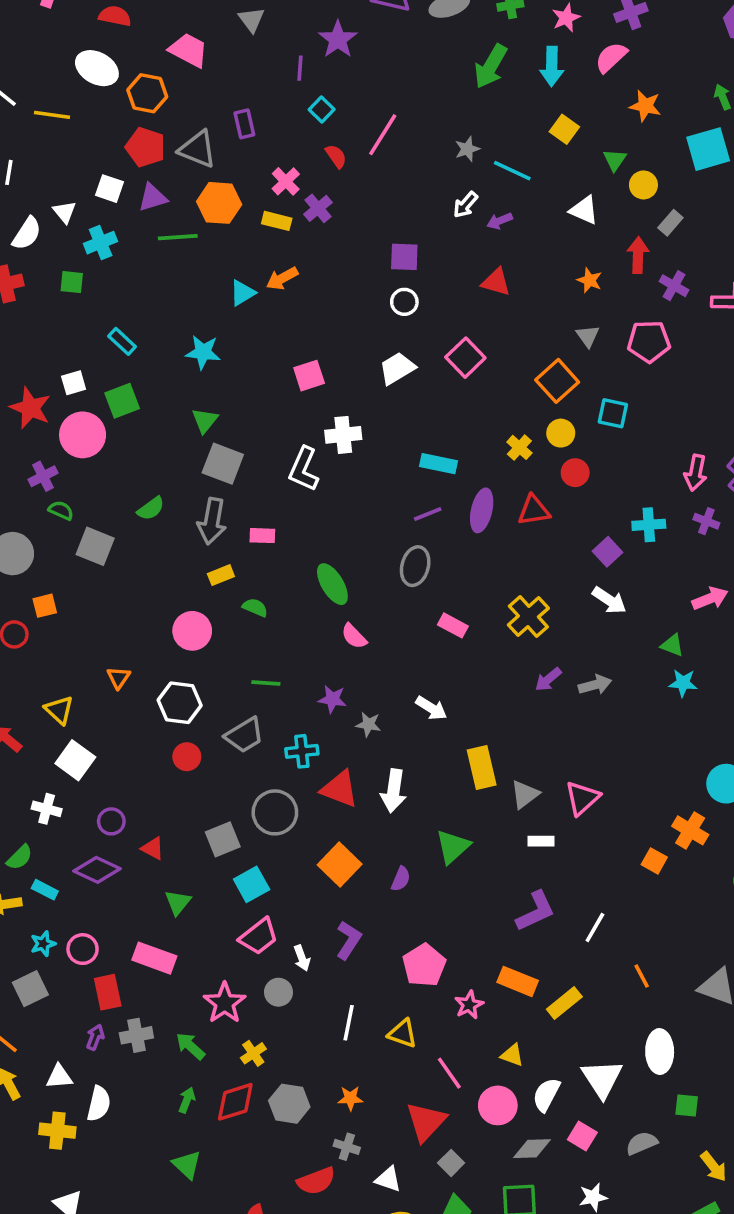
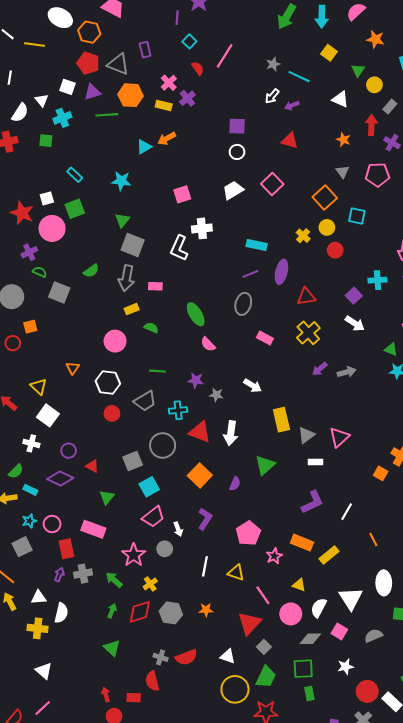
red triangle: (534, 510) -> (306, 297), moved
gray cross: (347, 1147) -> (161, 657), moved

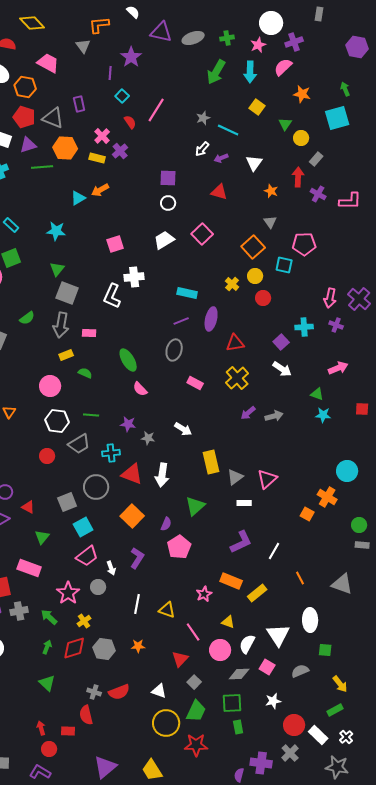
white triangle: (340, 99) -> (254, 163), moved, turned 42
pink pentagon: (378, 175) -> (304, 244), moved
white hexagon: (108, 382) -> (57, 421), moved
pink pentagon: (248, 533) -> (179, 547), moved
red triangle: (249, 623) -> (180, 659), size x0.7

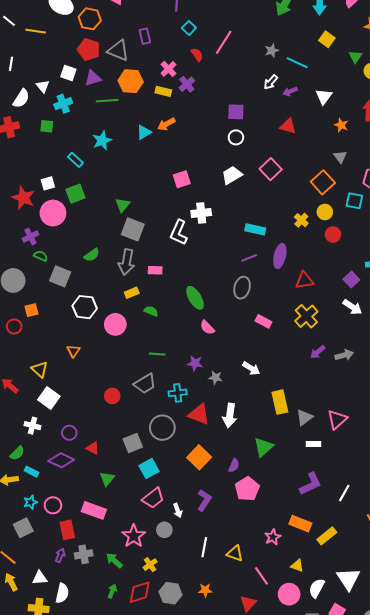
cyan star: (56, 231) -> (102, 140), moved, turned -30
white hexagon: (57, 421) -> (85, 307), moved

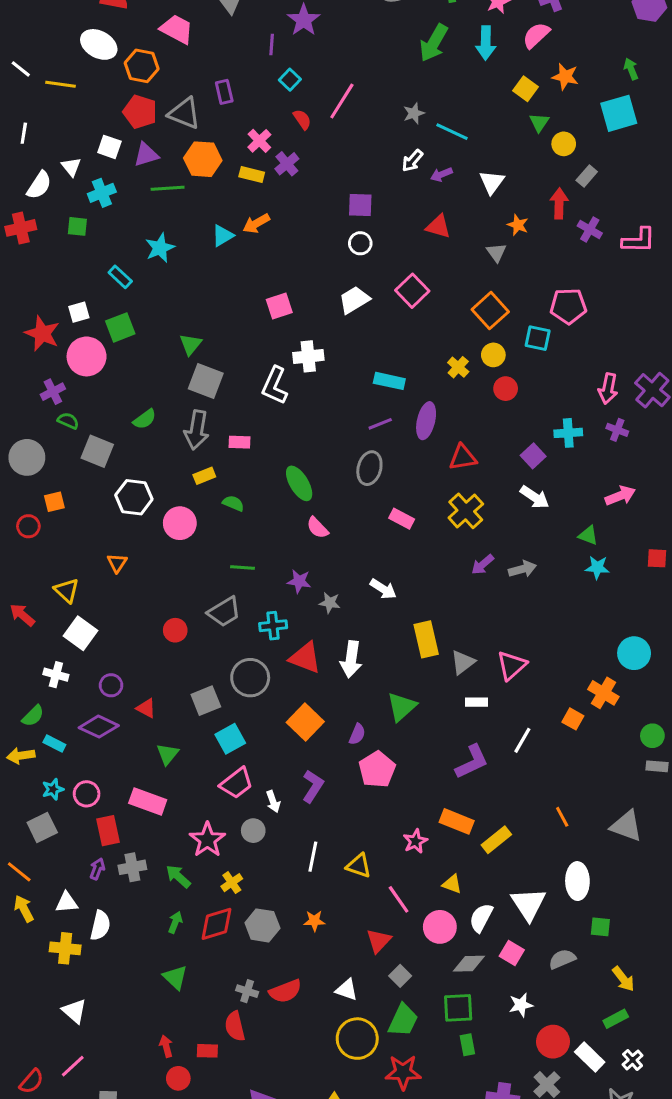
yellow square: (327, 39) -> (525, 89), moved
gray triangle: (340, 157) -> (496, 252), moved
white line: (344, 493) -> (522, 740), moved

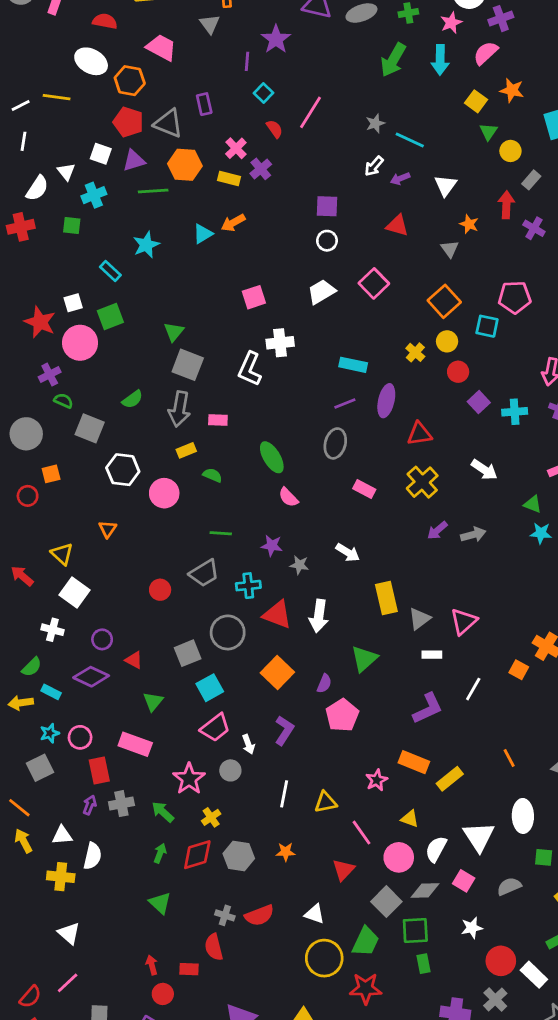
white line: (21, 69) -> (21, 105), moved, turned -66
purple square: (533, 456) -> (479, 402), moved
yellow triangle: (359, 866) -> (326, 802), turned -30
gray square: (400, 976) -> (386, 902), moved, size x1.5

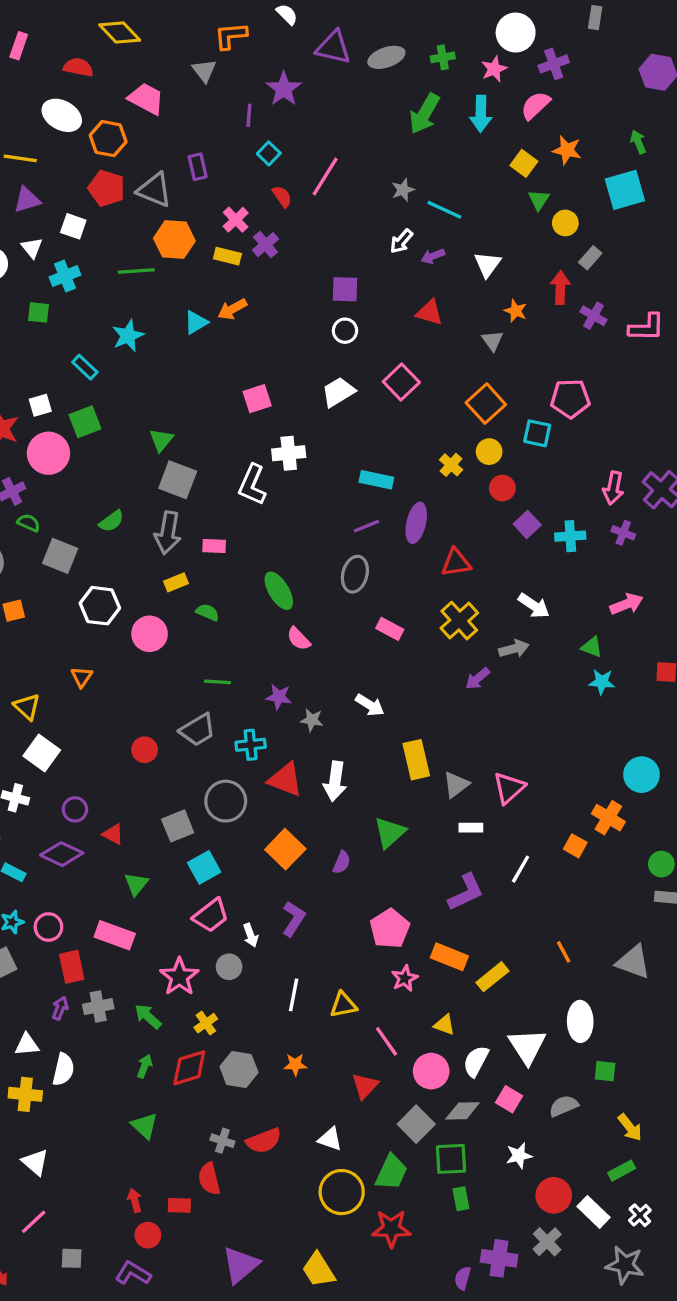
purple triangle: (134, 161) -> (27, 200), moved
gray arrow: (473, 535) -> (514, 649), moved
pink pentagon: (342, 715) -> (390, 929), moved

